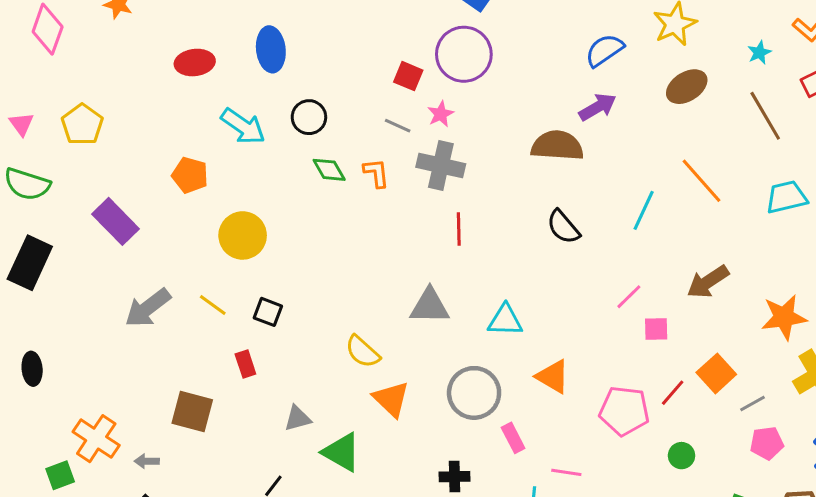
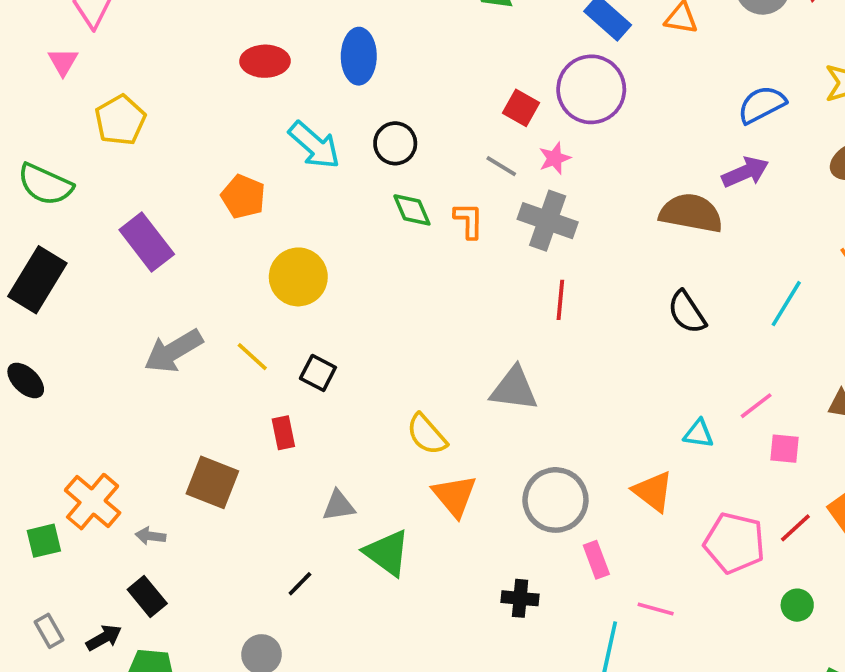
pink triangle: (22, 124) -> (63, 62), moved
cyan triangle: (505, 320) -> (699, 434), moved, size x0.7
black ellipse: (32, 369) -> (26, 380), moved, turned -48

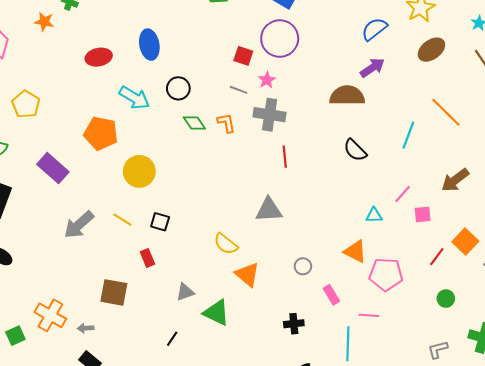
orange pentagon: (243, 197) -> (101, 133), size x1.4
gray circle: (555, 500) -> (303, 266), size x0.5
green square: (44, 541) -> (15, 336), moved
pink pentagon: (734, 543) -> (386, 274), moved

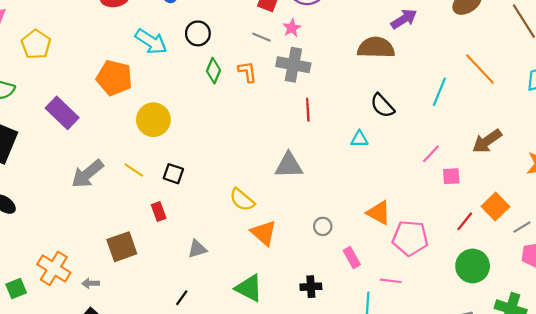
green diamond: (194, 123) -> (214, 71), turned 55
cyan triangle: (374, 215) -> (359, 139), moved
brown square: (114, 292) -> (122, 247), turned -32
green circle: (446, 299) -> (473, 266), size x1.8
green triangle: (216, 313) -> (249, 288), moved

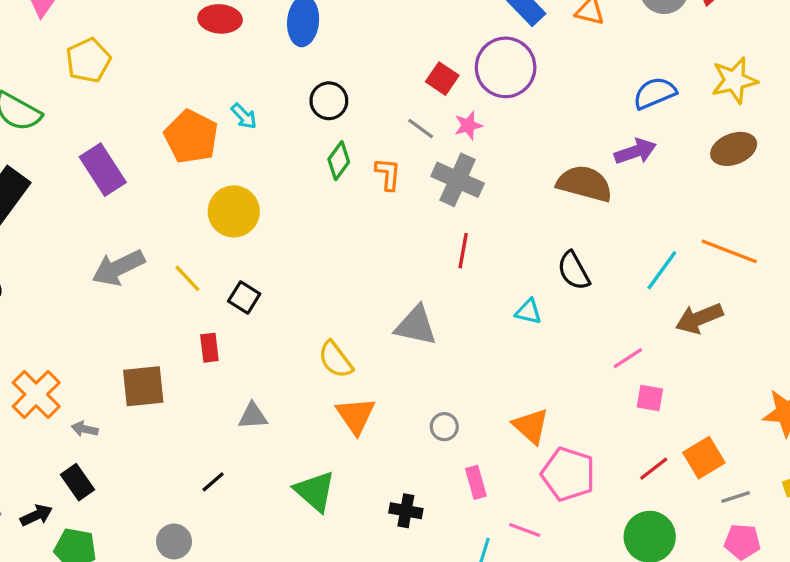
cyan arrow: (151, 42) -> (244, 116), moved, size x0.6
orange line: (480, 69) -> (729, 251), turned -39
brown arrow: (487, 141) -> (699, 318), moved

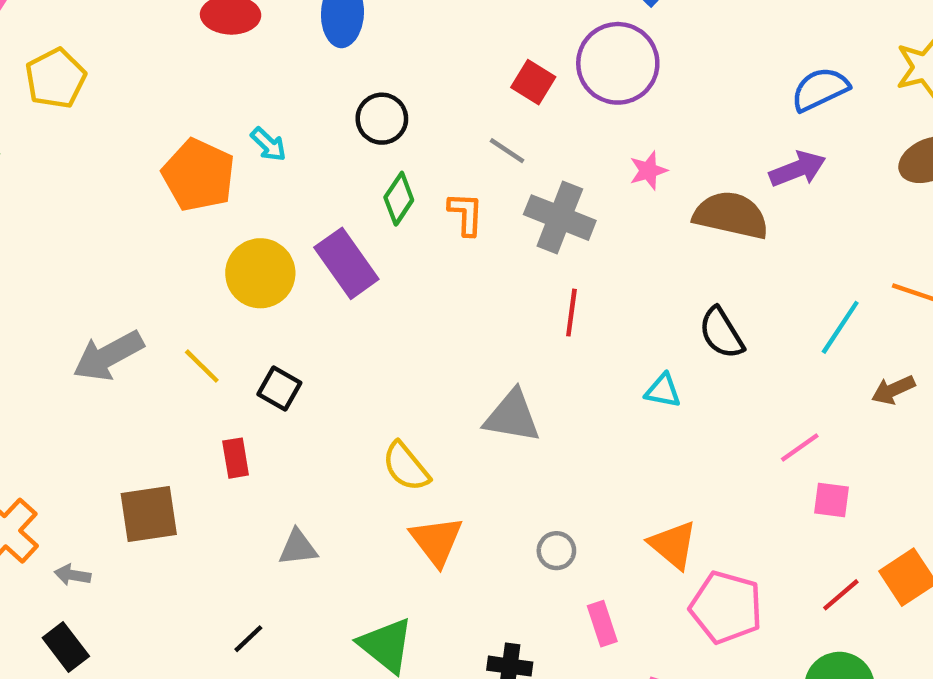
pink star: (468, 125) -> (648, 171), moved
purple rectangle: (103, 170) -> (346, 263), moved
brown arrow: (699, 318) -> (893, 390), size x0.7

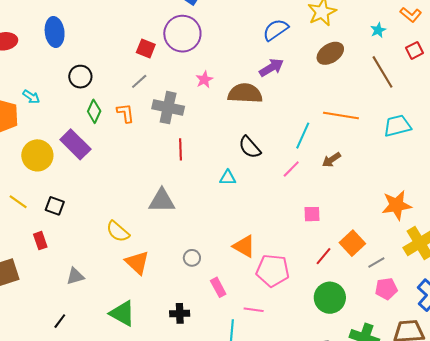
gray line: (507, 151) -> (139, 81), turned -66
pink line: (800, 448) -> (291, 169), moved

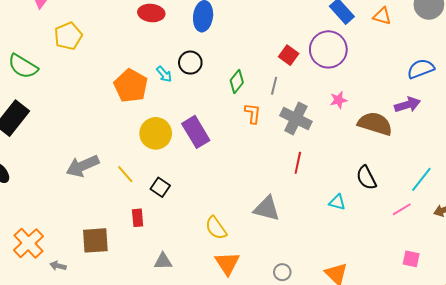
black circle: (80, 77) -> (190, 63), moved
gray line: (139, 81) -> (274, 86), turned -48
green diamond: (94, 111) -> (237, 81), moved

